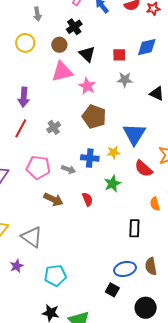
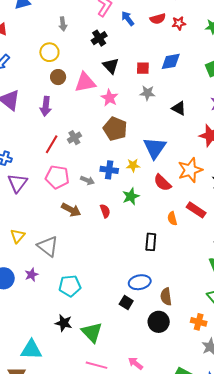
brown circle: (59, 45) -> (58, 77), moved
red line: (21, 128) -> (52, 144), moved
brown semicircle: (151, 266) -> (166, 297), moved

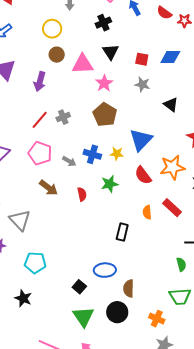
red semicircle: (158, 19) -> (164, 13), turned 42
black square: (126, 303) -> (79, 287), moved
green triangle: (92, 332) -> (83, 317), moved

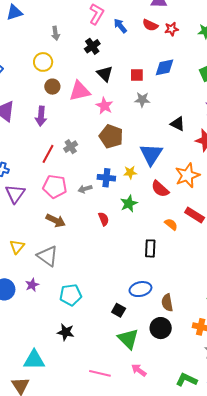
black triangle: (171, 105) -> (178, 124), moved
gray arrow: (69, 161) -> (85, 189), turned 144
brown arrow: (48, 188) -> (56, 221), moved
orange semicircle: (147, 212) -> (171, 224), turned 144

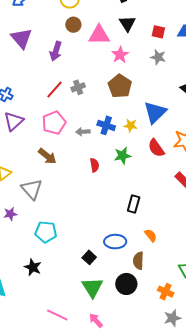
pink pentagon: (55, 187) -> (54, 123), turned 30
orange semicircle: (171, 224) -> (151, 235), moved

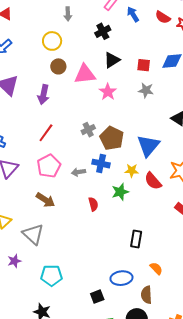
black triangle: (127, 24) -> (112, 60), turned 36
brown pentagon: (120, 86) -> (112, 138), moved
gray cross: (78, 87) -> (88, 130), moved
yellow star: (131, 126) -> (132, 171), moved
black square: (89, 257) -> (97, 297), turned 32

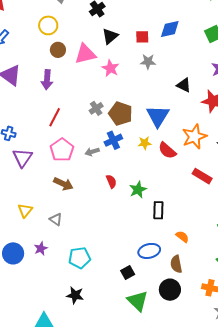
blue cross: (101, 164) -> (113, 140), turned -30
green star: (120, 192) -> (138, 190), moved
gray triangle: (33, 234) -> (56, 219), size x0.6

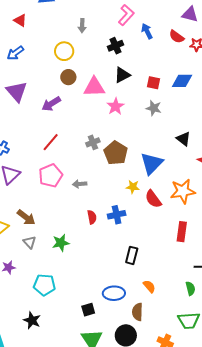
purple arrow: (47, 80) -> (51, 104), turned 42
blue cross: (113, 140) -> (117, 215), moved
red rectangle: (202, 176) -> (182, 232), turned 54
brown arrow: (63, 184) -> (26, 217), moved
green star: (138, 190) -> (61, 243), moved

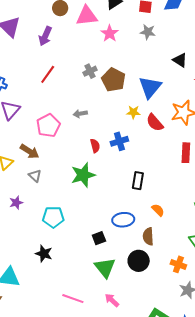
purple arrow: (51, 104) -> (45, 36), turned -30
pink pentagon: (51, 176) -> (48, 126), moved
green star: (61, 243) -> (83, 175), moved, size x1.4

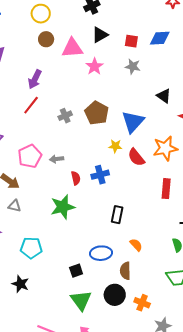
purple arrow: (45, 36) -> (35, 79), moved
gray cross: (90, 71) -> (65, 116), moved
gray arrow: (80, 114) -> (57, 159), moved
gray triangle: (35, 176) -> (14, 206), turned -32
orange cross: (178, 264) -> (142, 303), moved

